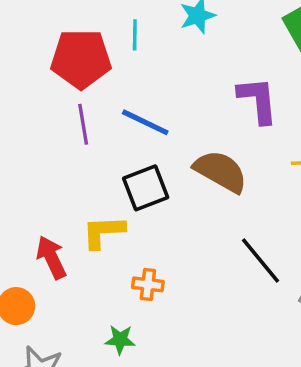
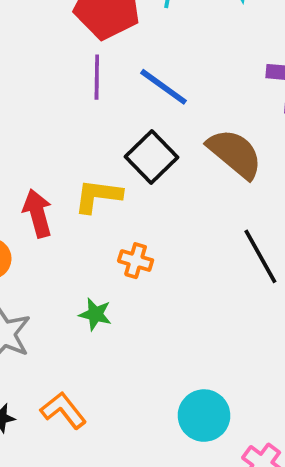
black square: (146, 188) -> (152, 157), turned -33

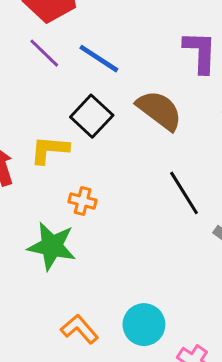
purple line: (97, 77) -> (44, 53), turned -44
green star: (95, 314) -> (52, 246), size x1.8
orange L-shape: (63, 410) -> (79, 329), moved

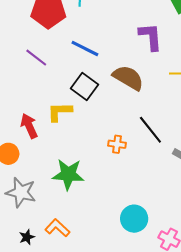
purple line: (44, 53) -> (36, 58), moved
orange cross: (83, 201) -> (117, 144), moved
orange L-shape: (79, 329) -> (57, 228), moved

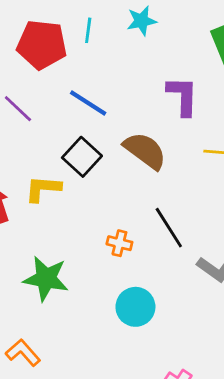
cyan circle: (134, 219) -> (135, 307), moved

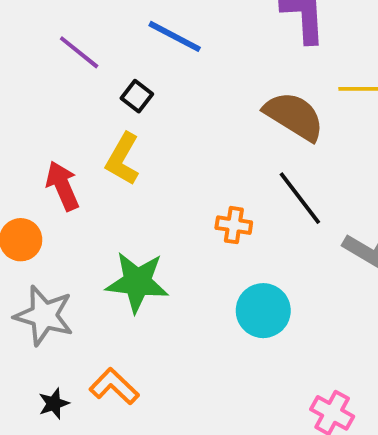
brown semicircle: (145, 151) -> (294, 116), moved
black square: (82, 157) -> (137, 96), moved, size x0.6
yellow L-shape: (43, 189) -> (123, 159), turned -60

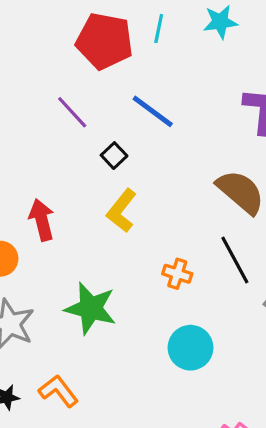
yellow L-shape: (123, 159) -> (122, 211), moved

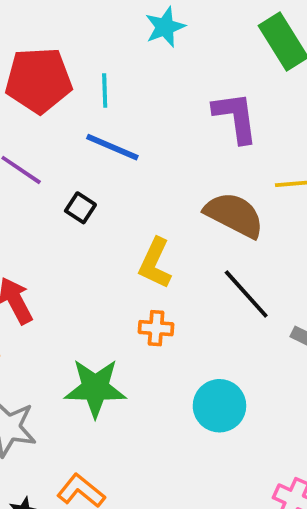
cyan line: (159, 28) -> (105, 91), moved
yellow L-shape: (122, 211) -> (155, 263), moved
orange cross: (177, 274) -> (156, 328), moved

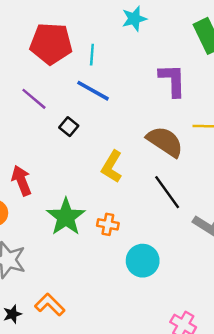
orange cross: (156, 328) -> (108, 224), moved
green star: (95, 388) -> (66, 217), moved, turned 30

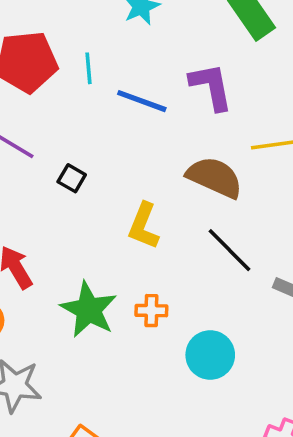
blue line: (93, 91) -> (142, 101), moved

